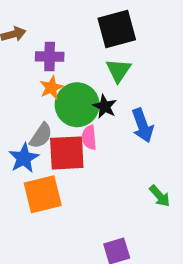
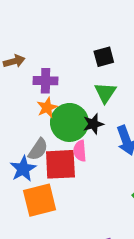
black square: (117, 29) -> (104, 57), size x0.6
black star: (105, 106) -> (93, 124), turned 30

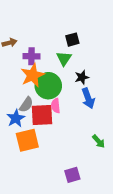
green triangle: (105, 93) -> (64, 58), moved
orange star: (47, 108) -> (33, 75), size x1.6
black star: (93, 124) -> (82, 77), moved

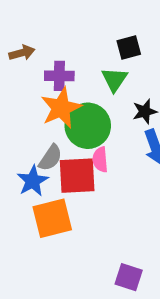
purple square: (72, 175) -> (129, 277), turned 35

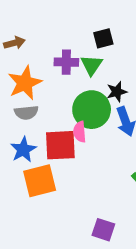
purple cross: (59, 76) -> (66, 62), moved
orange star: (61, 108) -> (25, 83), moved
green circle: (88, 126) -> (92, 110), moved
gray semicircle: (50, 158) -> (26, 113), moved, turned 50

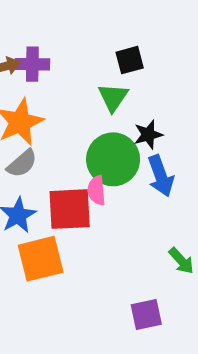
purple cross: (66, 62) -> (32, 64), moved
gray semicircle: (26, 113) -> (22, 163), turned -35
purple square: (103, 230) -> (146, 315), moved, turned -30

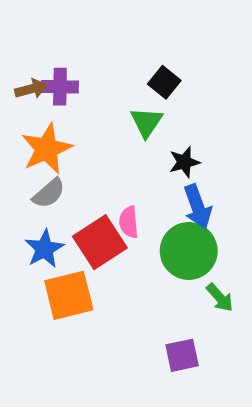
black square: (130, 60) -> (164, 82), turned -36
green circle: (113, 159) -> (189, 251), moved
red square: (70, 209) -> (100, 242), turned -30

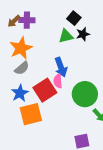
brown arrow: (31, 89) -> (14, 21), turned 152
green triangle: (147, 122) -> (66, 36), turned 42
black star: (184, 162) -> (83, 34), moved
blue arrow: (198, 207) -> (61, 67), moved

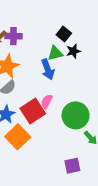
blue arrow: (61, 67) -> (48, 69), moved
pink semicircle: (58, 81) -> (47, 101), turned 32
orange square: (31, 114) -> (18, 137), turned -30

